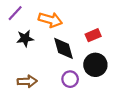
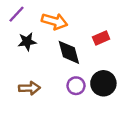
black circle: (95, 65) -> (103, 83), moved

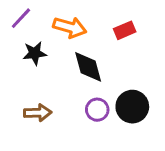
red rectangle: (101, 38) -> (125, 30), moved

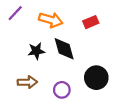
black star: (35, 53) -> (36, 51), moved
purple circle: (97, 110) -> (62, 90), moved

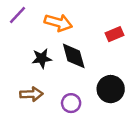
red rectangle: (91, 22) -> (115, 34), moved

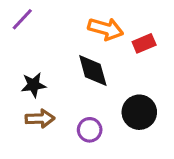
orange arrow: (58, 23) -> (106, 29), moved
black star: (42, 58) -> (34, 85), moved

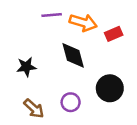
purple line: (22, 19) -> (52, 15), moved, turned 42
brown arrow: (40, 119) -> (34, 109), moved, turned 45

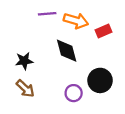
purple circle: (71, 102) -> (74, 93), moved
brown arrow: (34, 109) -> (25, 88), moved

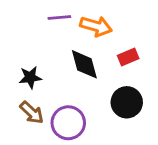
red rectangle: (103, 31) -> (128, 57), moved
purple circle: (74, 93) -> (68, 123), moved, size x1.5

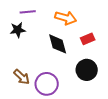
purple line: (59, 18) -> (28, 12), moved
black star: (30, 77) -> (18, 30), moved

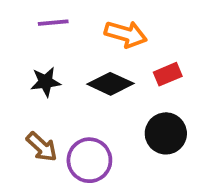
black star: (18, 30) -> (46, 82), moved
black diamond: (58, 44) -> (110, 84), turned -50

